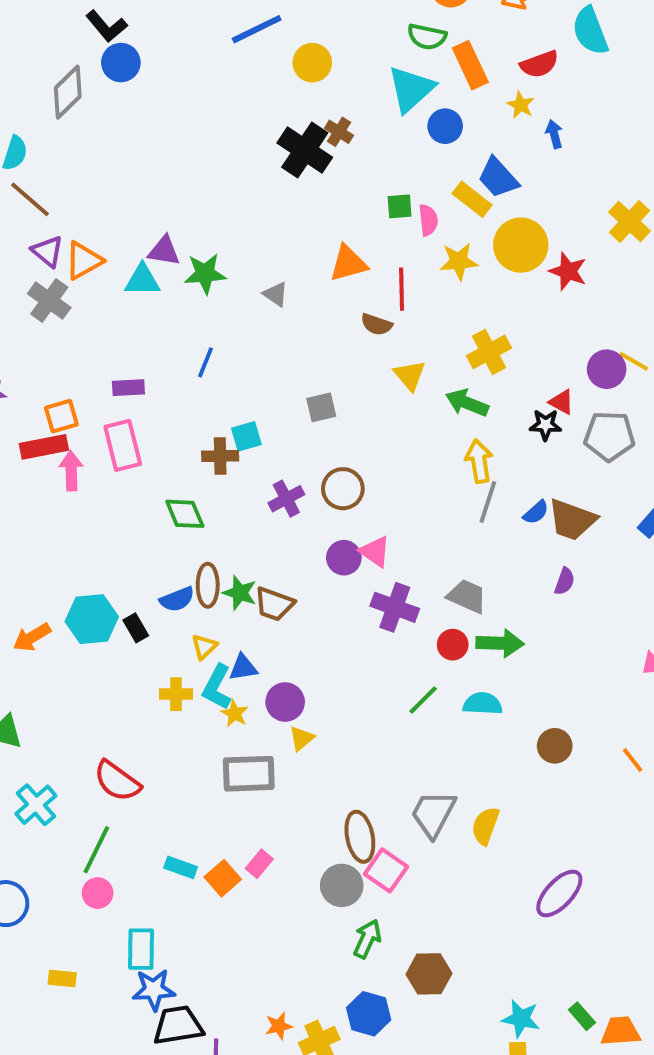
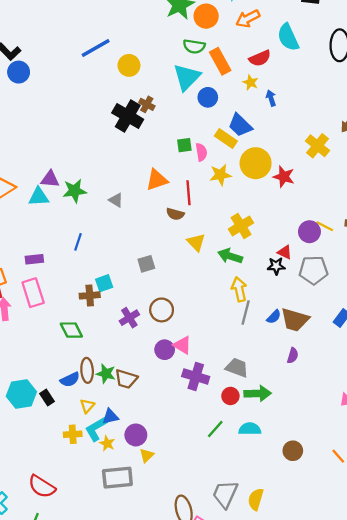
cyan L-shape: (217, 687) -> (96, 429), turned 35

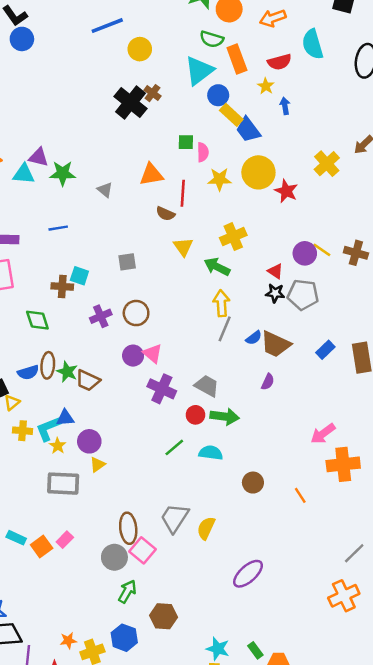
yellow rectangle: (226, 138) -> (231, 115), moved
blue line: (78, 242) -> (58, 228), turned 54
black star: (276, 266) -> (275, 293), moved
cyan square: (104, 283) -> (79, 276), turned 30
yellow triangle: (87, 406) -> (12, 403), moved

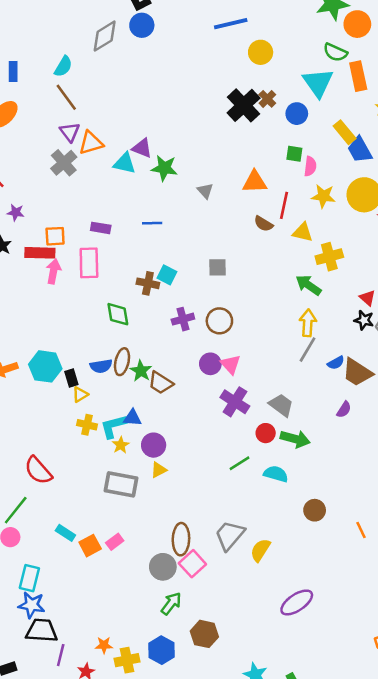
cyan triangle: (199, 71) -> (318, 83), turned -36
blue circle: (218, 95) -> (297, 114), moved
yellow triangle: (183, 247) -> (303, 232), moved, turned -50

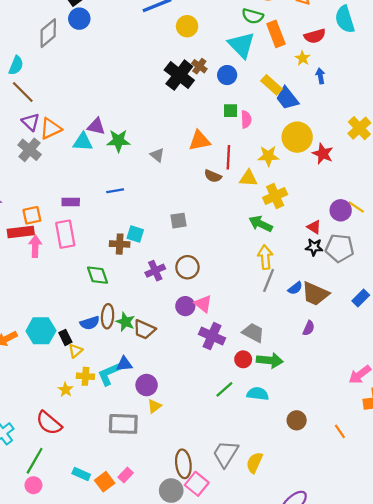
yellow star: (323, 196) -> (268, 156), moved
yellow star: (121, 445) -> (65, 390), moved

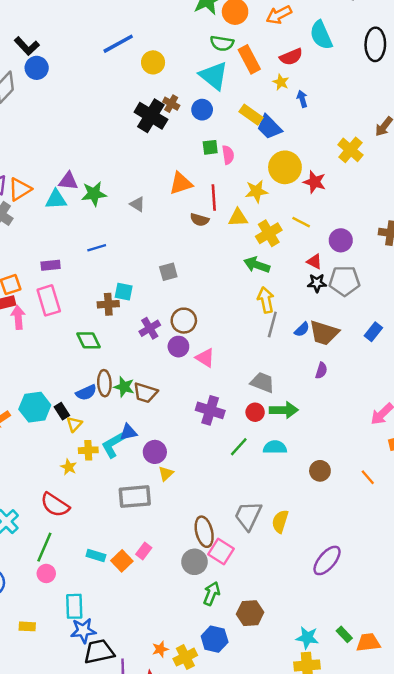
yellow line: (356, 207) -> (301, 222), moved
purple circle: (185, 306) -> (178, 347), moved
purple cross: (212, 336) -> (210, 410), moved

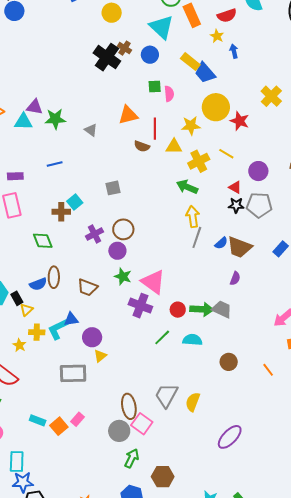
cyan square: (124, 292) -> (75, 202), turned 35
pink triangle: (205, 358) -> (153, 282), moved, size x1.5
gray trapezoid: (262, 382) -> (222, 309), moved
green star: (124, 387) -> (123, 276), moved

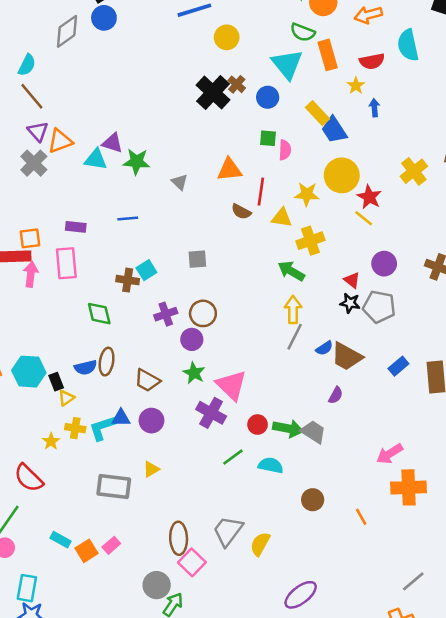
yellow line: (226, 154) -> (364, 218), moved
purple circle: (92, 337) -> (151, 421), moved
gray circle: (119, 431) -> (157, 585), moved

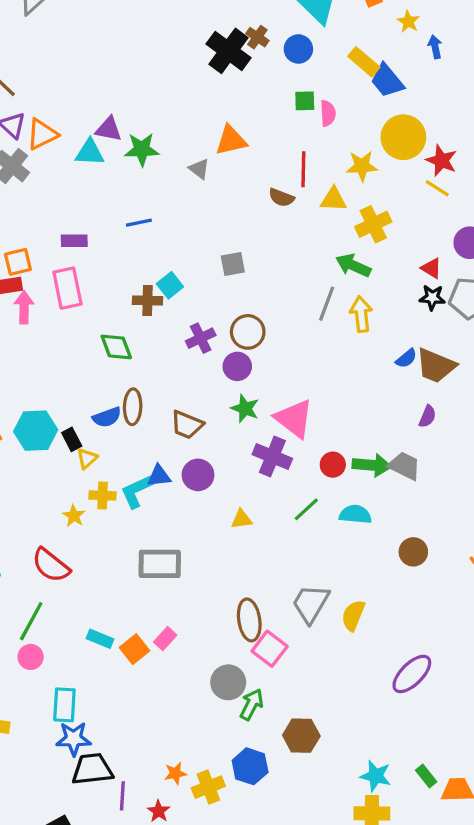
orange triangle: (229, 170) -> (231, 140), moved
gray line: (295, 337) -> (327, 304), moved
yellow triangle: (151, 469) -> (242, 519), moved, turned 30

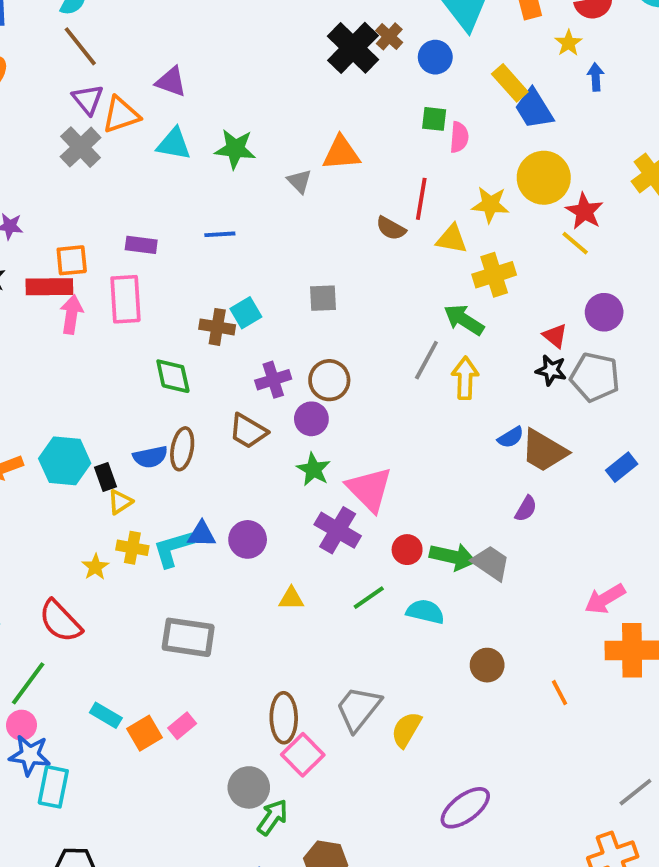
purple triangle: (109, 129) -> (171, 82), moved
brown trapezoid: (187, 425) -> (248, 431), moved
blue star: (74, 739) -> (30, 755), moved

